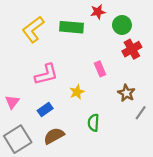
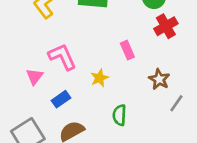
pink L-shape: (46, 74) -> (62, 57), turned -100
pink triangle: (12, 102) -> (34, 77), moved

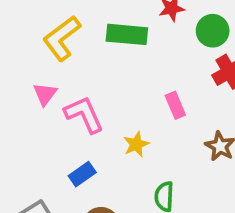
pink triangle: (34, 77) -> (45, 94), moved

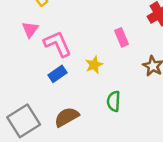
blue rectangle: (82, 174) -> (58, 74), moved

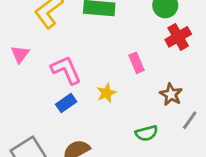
pink triangle: (30, 30) -> (20, 54), moved
green semicircle: (114, 101) -> (147, 133), moved, turned -108

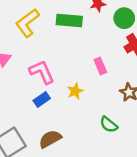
green semicircle: (147, 133) -> (109, 125), turned 54

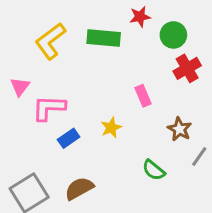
pink L-shape: (42, 72) -> (49, 108), moved, turned -64

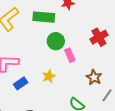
green circle: (173, 35) -> (56, 41), moved

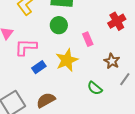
green circle: (56, 41) -> (59, 25), moved
yellow star: (49, 76) -> (67, 60), size x1.6

